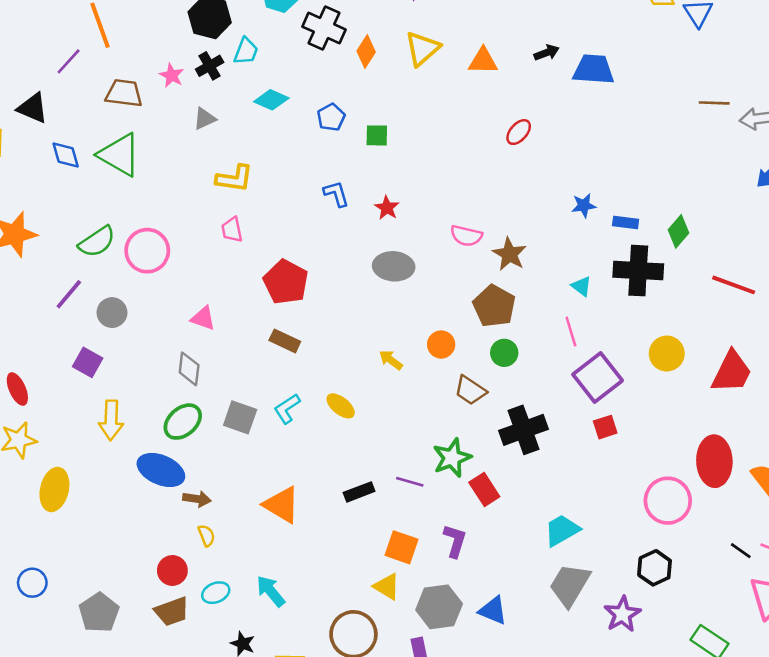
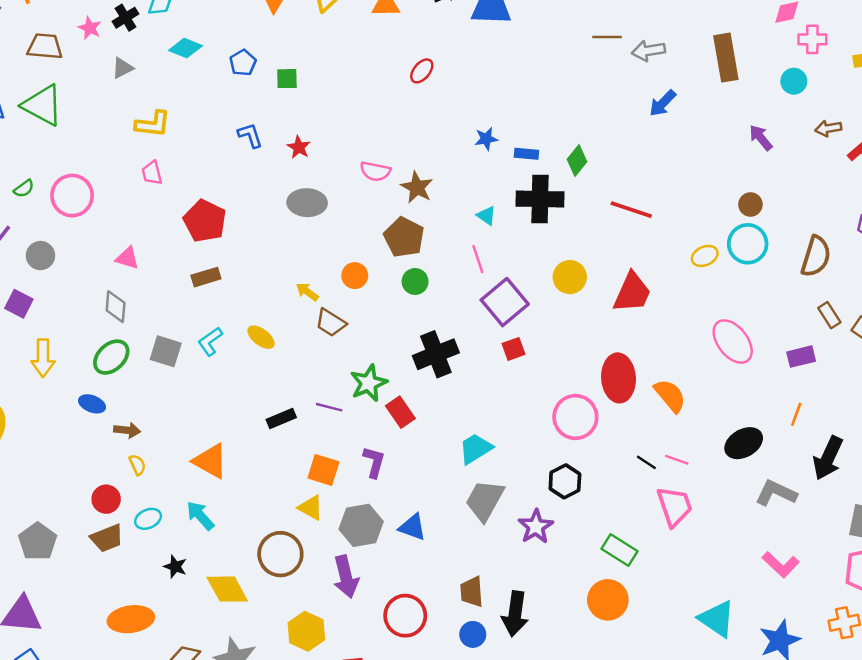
green semicircle: (97, 242) -> (24, 189), size x0.6
brown rectangle: (285, 341) -> (206, 277), turned -40
brown trapezoid: (470, 390) -> (331, 323), moved
blue ellipse: (161, 470) -> (92, 404), size x0.6
orange triangle: (282, 505) -> (210, 461), moved

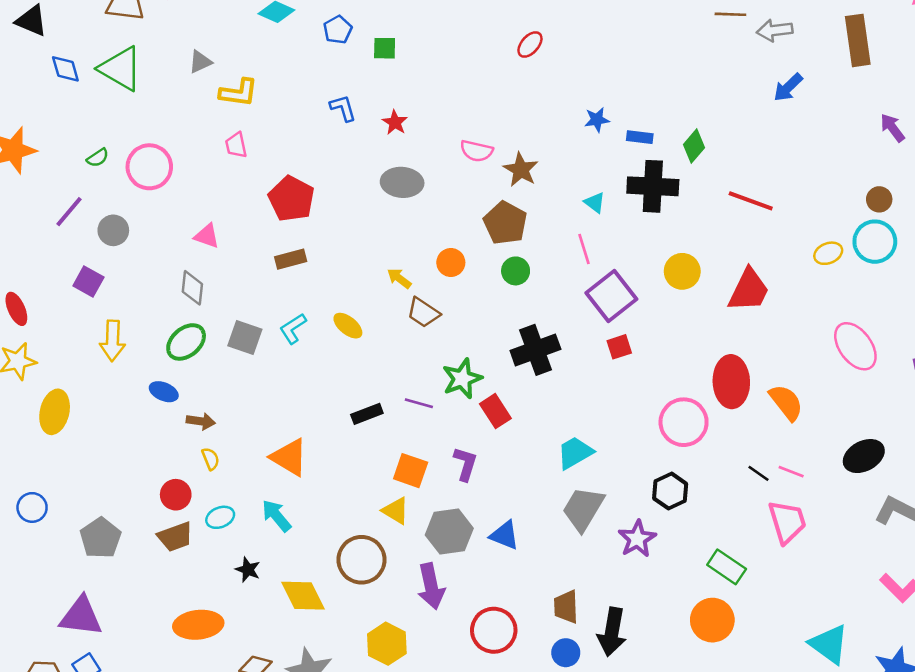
gray triangle: (122, 68) -> (200, 62), moved

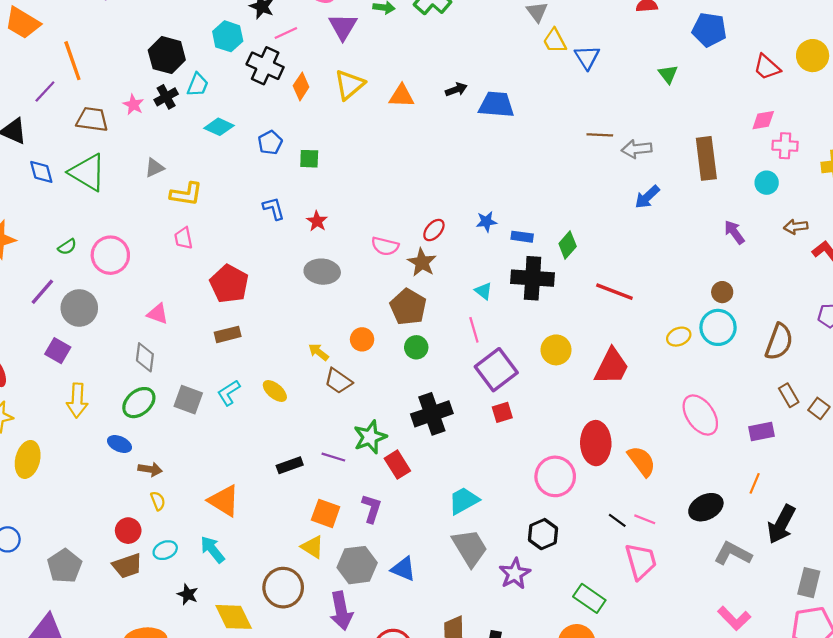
red ellipse: (530, 44) -> (434, 230), moved
gray circle: (113, 230) -> (79, 308), size x1.4
gray trapezoid: (583, 509) -> (470, 548), turned 117

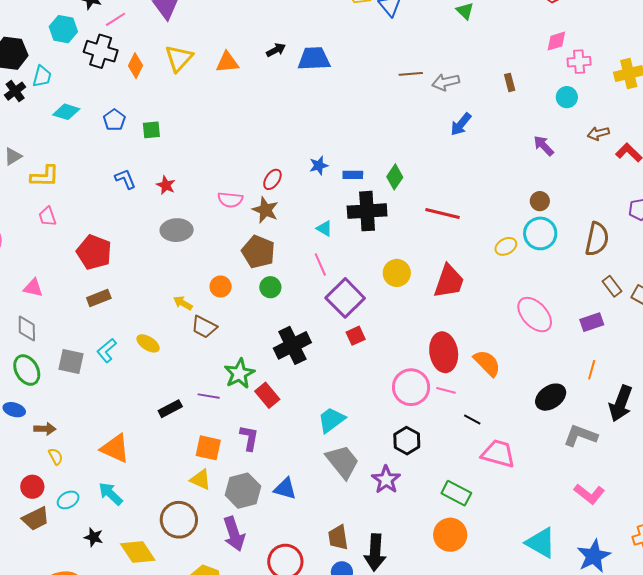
brown rectangle: (706, 158) -> (510, 82), size x0.5
green ellipse: (139, 403) -> (27, 370), turned -72
pink line: (645, 519) -> (446, 390), moved
pink trapezoid: (641, 561) -> (498, 454), turned -51

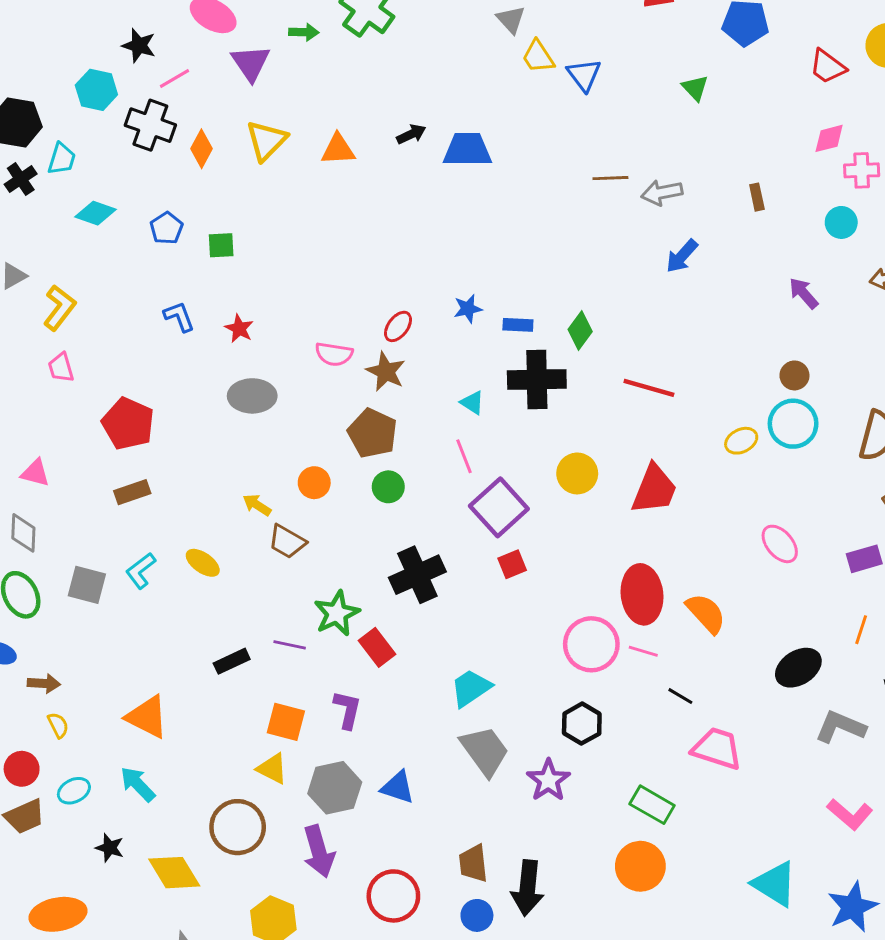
yellow L-shape: (45, 176) -> (59, 308), turned -56
pink ellipse: (535, 315) -> (780, 544), size x0.7

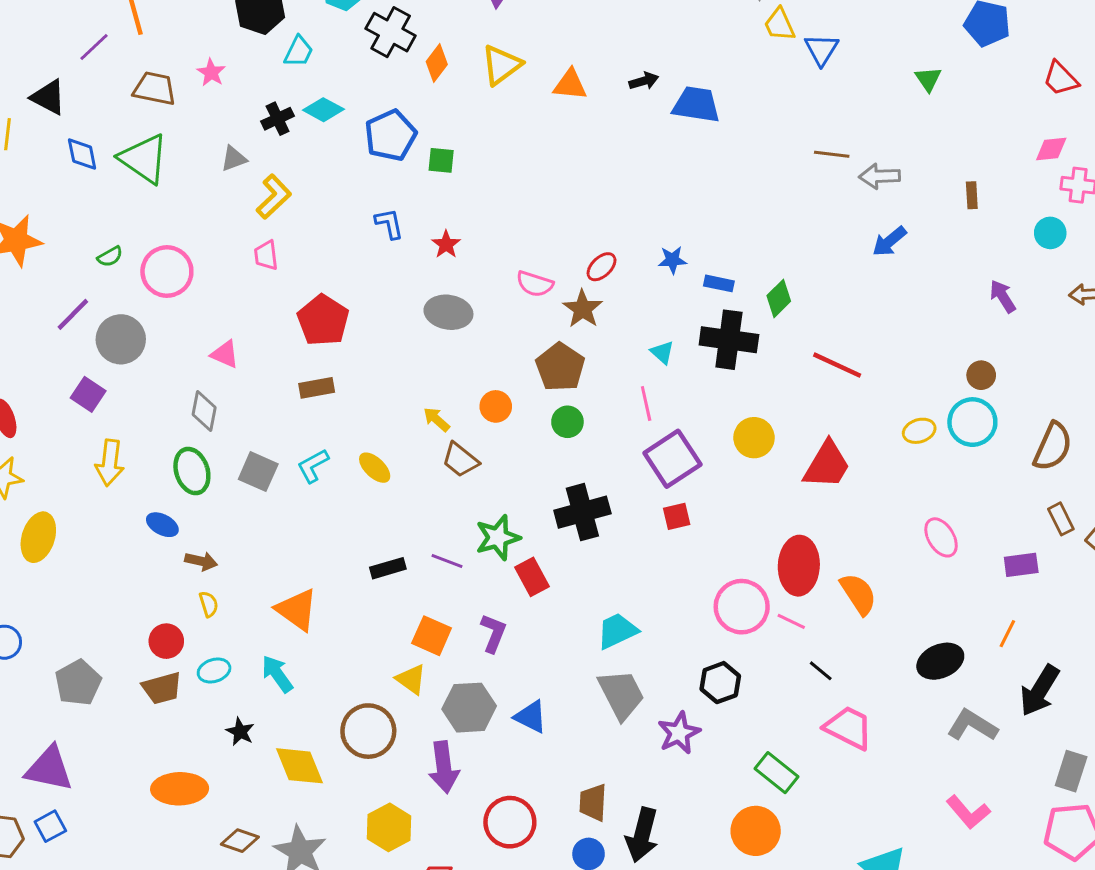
black cross: (21, 179) -> (278, 119), moved
blue pentagon: (166, 228) -> (390, 135), size x1.6

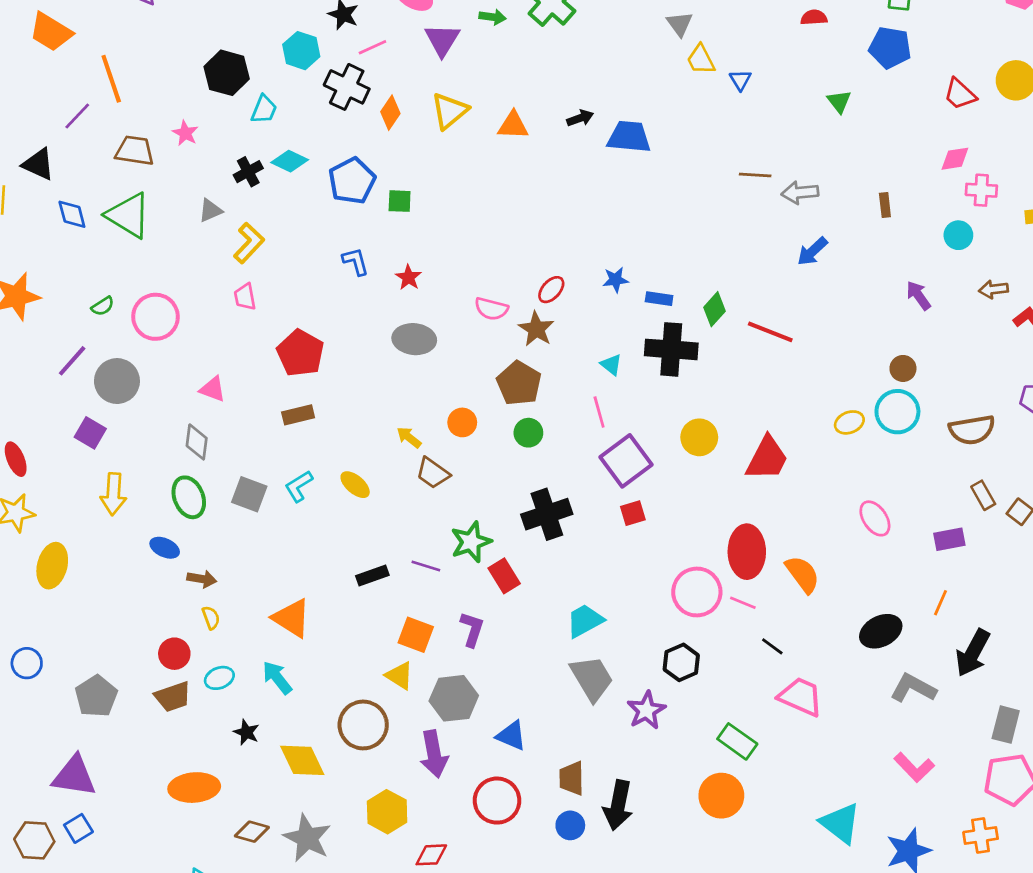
blue triangle: (822, 49) -> (740, 80), size x0.7
red line: (837, 365) -> (770, 332), moved
brown semicircle: (1053, 447) -> (972, 430), turned 60
blue triangle: (531, 717) -> (511, 736), moved

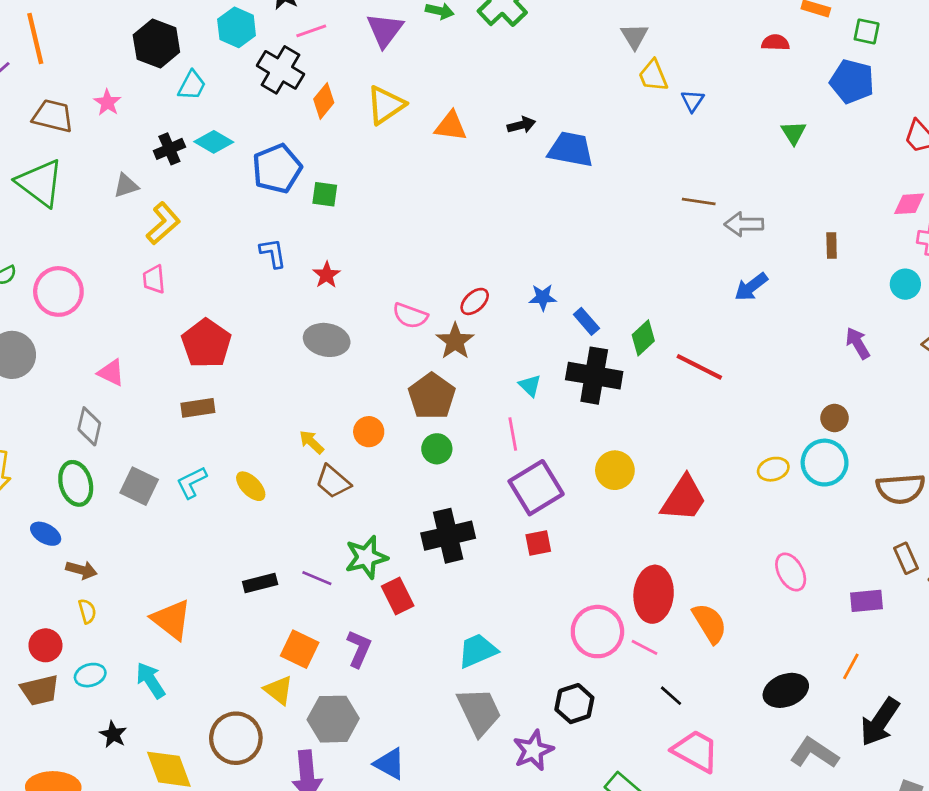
blue rectangle: (659, 299) -> (586, 321), turned 35

